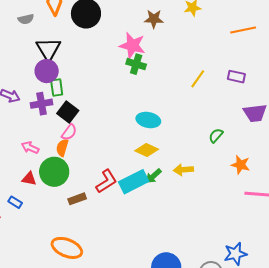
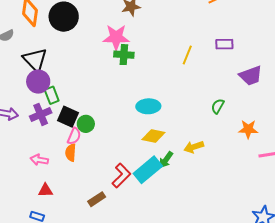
green circle: (54, 172) -> (86, 124), moved, size x0.6

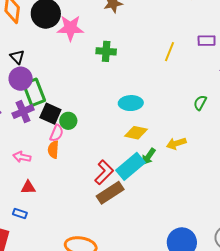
pink star: (116, 37) -> (70, 28), moved
black triangle: (35, 60) -> (17, 57), size x0.6
green rectangle: (52, 95) -> (34, 92), size x1.5
brown rectangle: (97, 199) -> (110, 193), moved, size x1.5

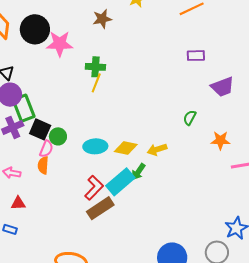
yellow line: (170, 52) -> (96, 83), moved
cyan ellipse: (131, 103) -> (95, 146), moved
yellow arrow: (176, 143) -> (157, 150), moved

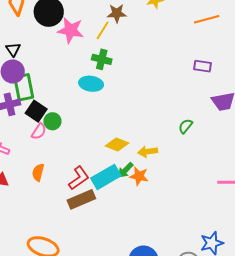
yellow line: (96, 83) -> (103, 30), moved
orange star: (220, 140) -> (139, 176), moved
cyan ellipse: (95, 146) -> (91, 84), moved
orange semicircle: (43, 165) -> (38, 172), moved

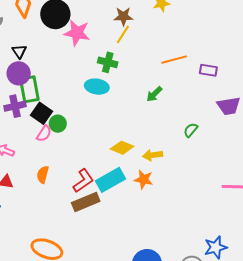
orange line: (207, 19) -> (174, 60), moved
yellow line: (103, 30) -> (123, 34), moved
green arrow: (125, 170) -> (154, 94), moved

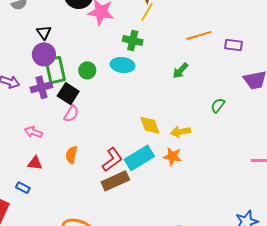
green circle: (58, 124) -> (87, 70), moved
yellow diamond: (122, 148) -> (150, 125), turned 50

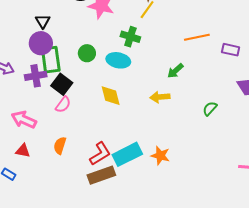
green circle: (87, 70) -> (87, 53), moved
yellow diamond: (150, 125) -> (111, 96), moved
pink arrow: (33, 132) -> (24, 120), size x1.4
yellow arrow: (181, 132) -> (160, 97), moved

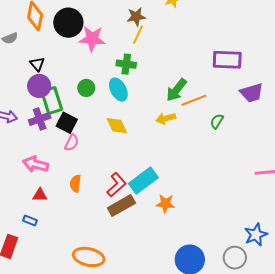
orange line: (197, 37) -> (194, 100), moved
purple rectangle: (231, 50) -> (227, 60), size x1.6
cyan ellipse: (118, 60) -> (118, 90), turned 60
green arrow: (175, 71) -> (176, 90), size x1.4
orange star: (160, 156) -> (165, 204), moved

